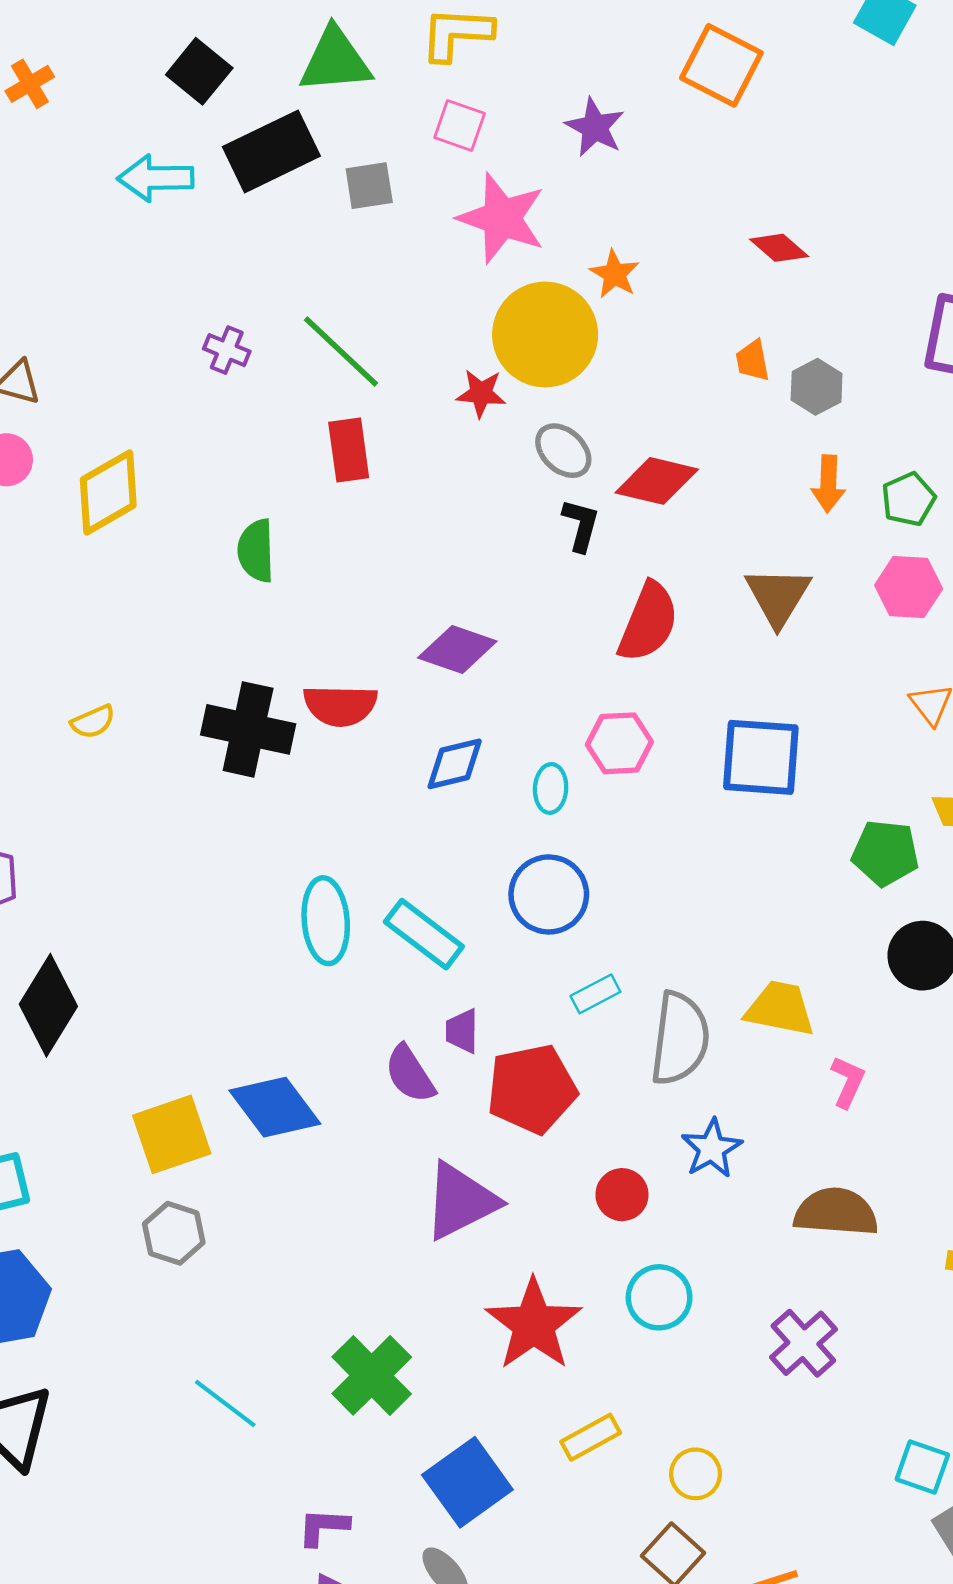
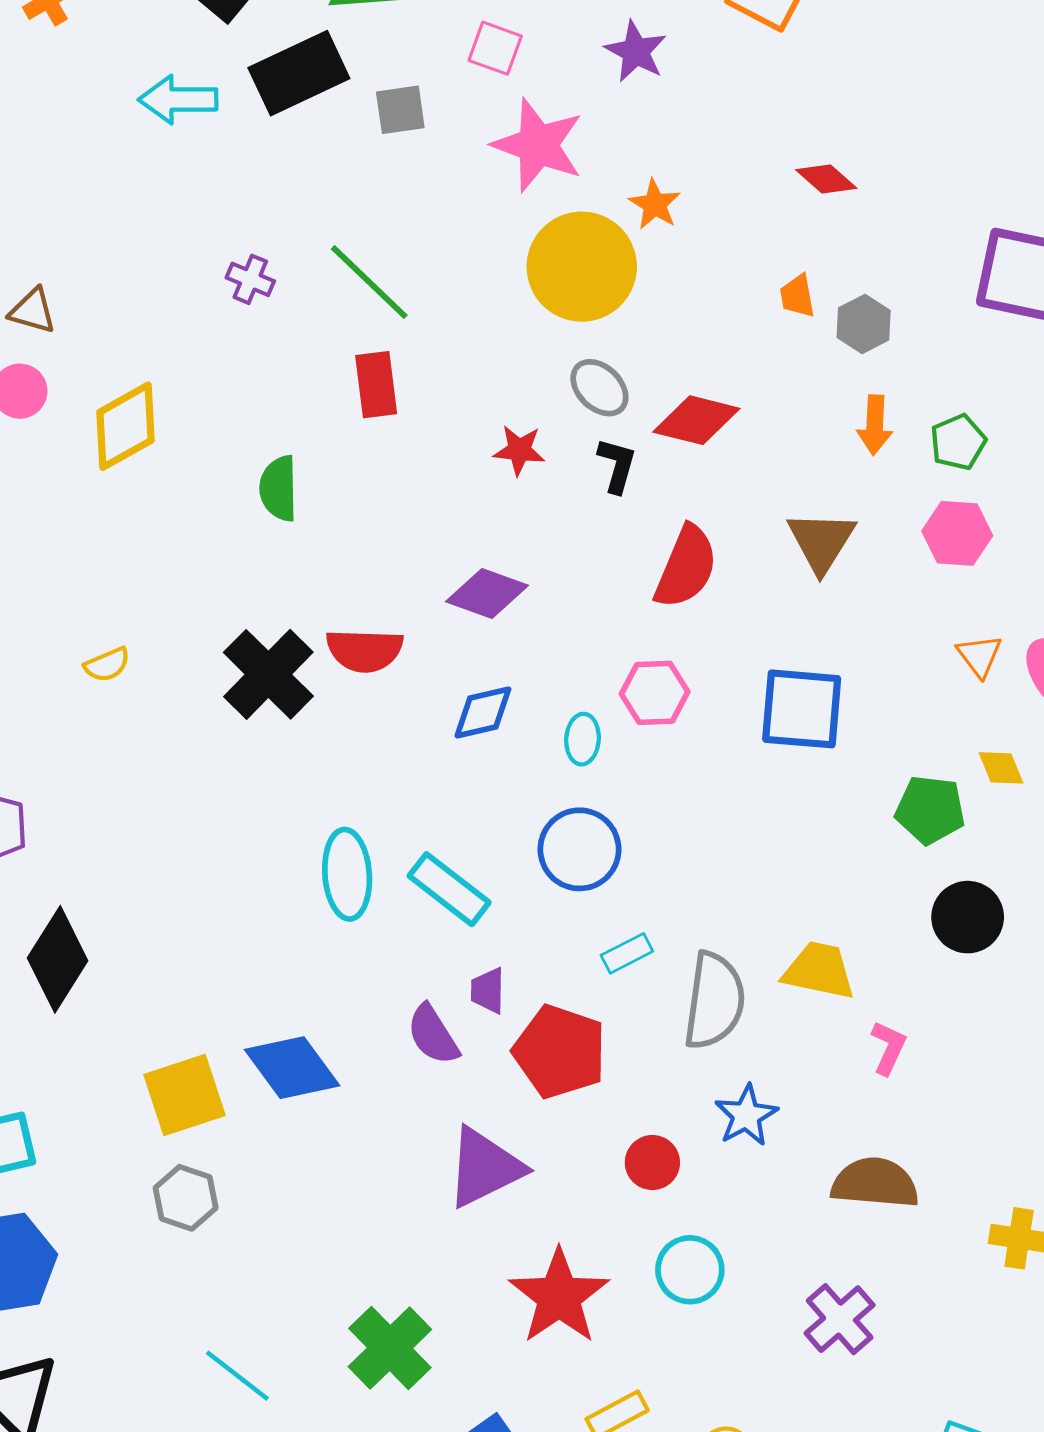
red star: (481, 393) -> (519, 450), moved
black cross: (248, 729) -> (268, 674), turned 32
red pentagon: (532, 1089) -> (560, 1052), turned 30

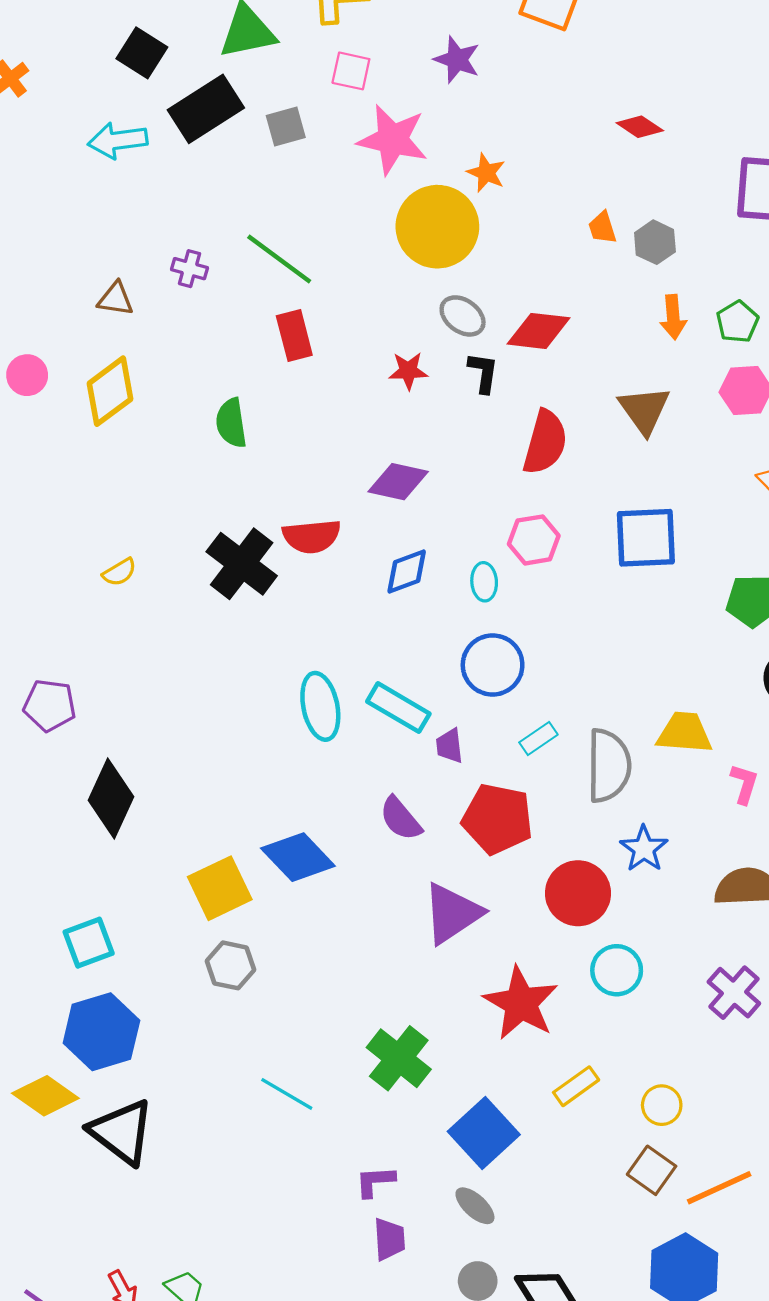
red diamond: (826, 179) -> (640, 127), moved
brown triangle: (33, 311) -> (116, 299), moved
purple trapezoid: (488, 991) -> (449, 746), moved
red circle: (652, 1163) -> (578, 893), size x1.6

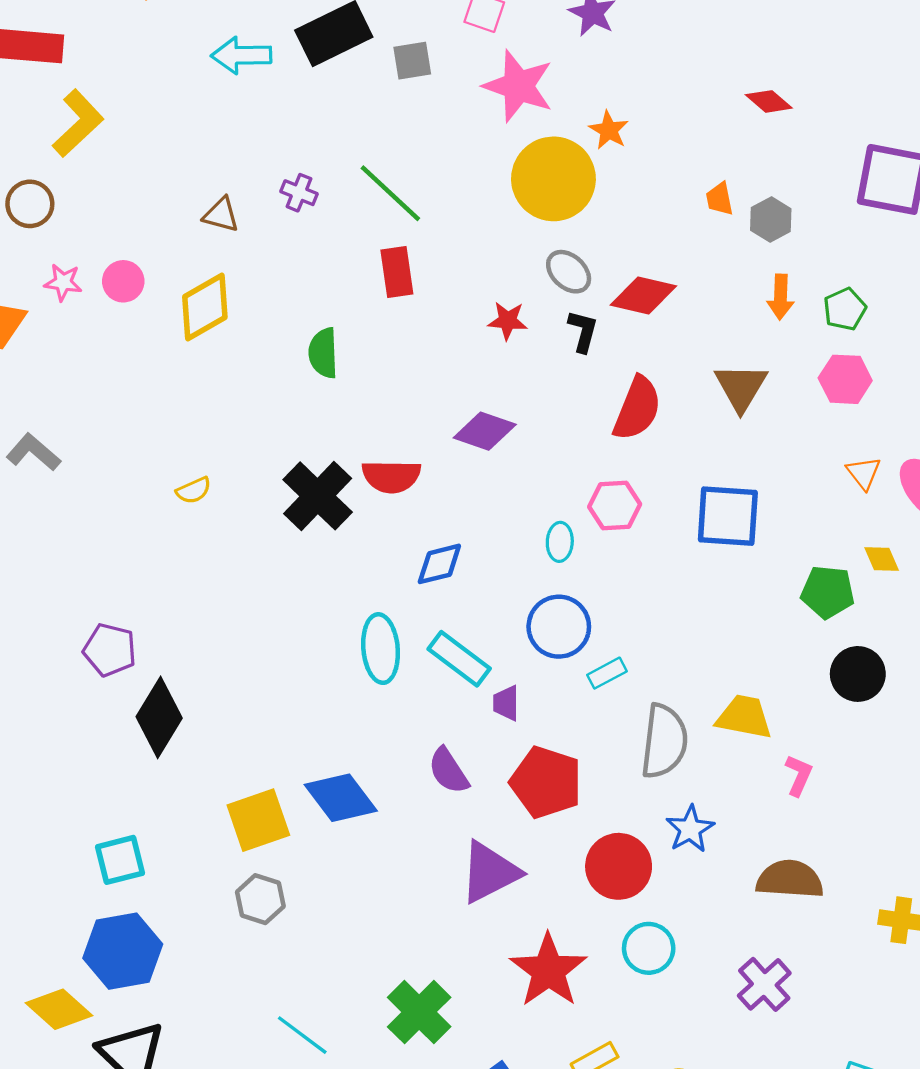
blue diamond: (407, 571) -> (439, 564), moved
purple pentagon: (50, 705) -> (110, 650), moved
cyan rectangle: (538, 738) -> (607, 673), moved

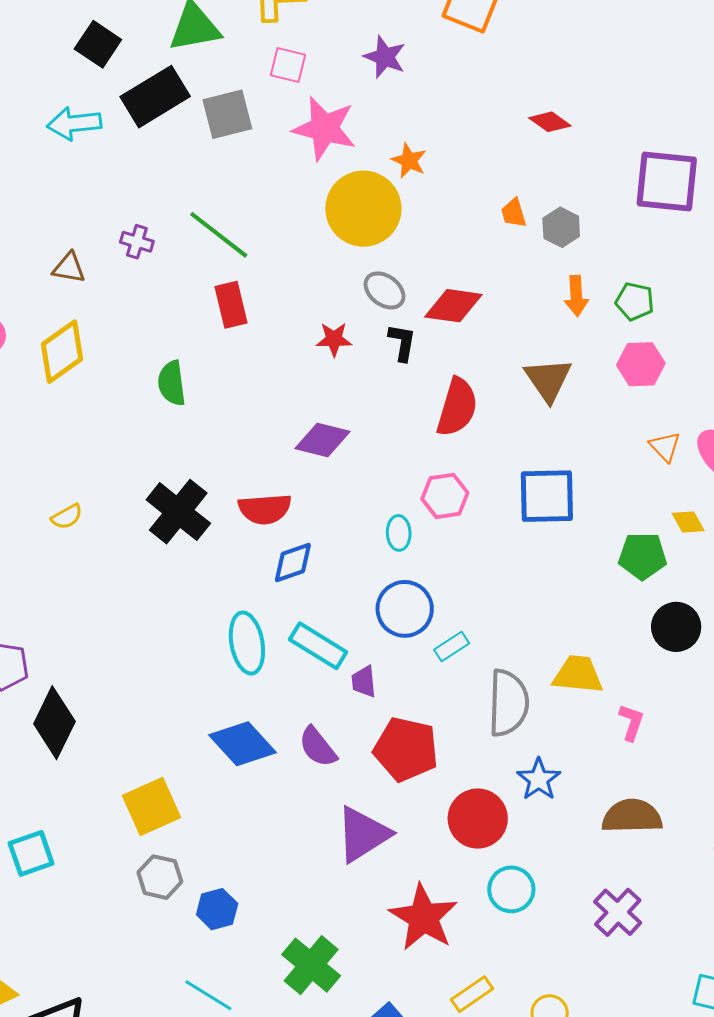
gray square: (412, 61) -> (227, 114), size x1.4
green pentagon: (845, 309) -> (635, 301), turned -30
red semicircle: (391, 476) -> (265, 509), moved
blue diamond: (341, 798) -> (242, 744), moved
blue hexagon: (123, 951) -> (217, 909), moved, size x0.6

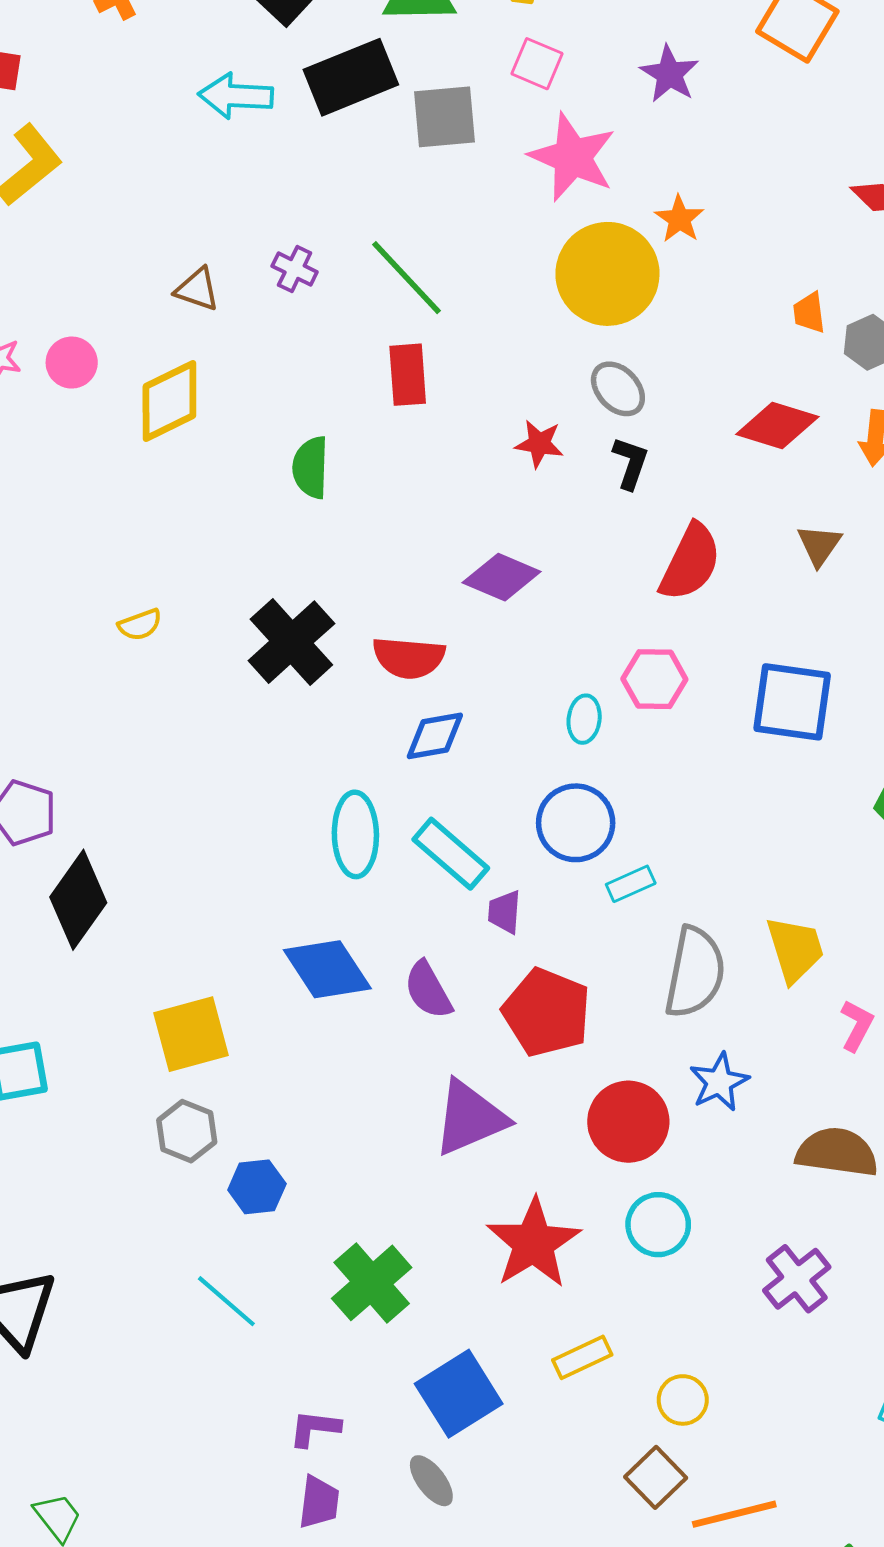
red diamond: (453, 306) -> (777, 426), moved
brown triangle: (548, 380) -> (819, 545), size x0.7
yellow trapezoid: (578, 675) -> (795, 949), turned 58

